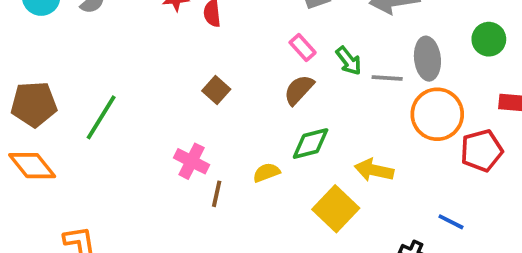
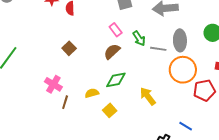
yellow arrow: (374, 170) -> (148, 96), turned 36
yellow square: (336, 209) -> (110, 110), moved, size x0.6

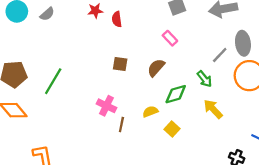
green arrow: (139, 38) -> (205, 79), moved
brown square: (69, 48) -> (120, 64), turned -32
gray line: (158, 49) -> (220, 55), turned -49
brown semicircle: (112, 51) -> (156, 68), moved

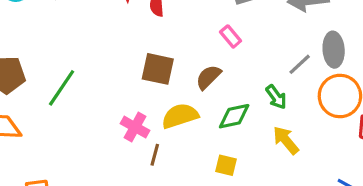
brown square: (120, 64) -> (158, 69), size x1.5
yellow semicircle: (150, 112) -> (180, 116), moved, size x1.6
yellow square: (172, 129) -> (226, 165), turned -32

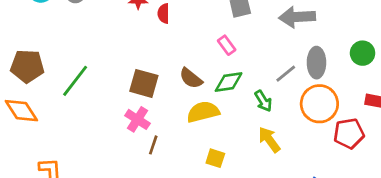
brown square: (158, 69) -> (144, 83), moved
brown semicircle: (208, 77) -> (191, 78), moved, turned -100
yellow semicircle: (180, 116) -> (203, 112), moved
green diamond: (234, 116) -> (229, 82), moved

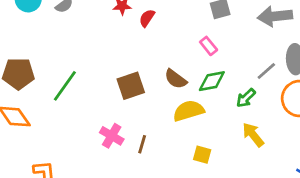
red semicircle: (164, 14) -> (147, 18), turned 36
brown square: (144, 83) -> (131, 86), turned -32
green arrow: (263, 101) -> (246, 98), turned 80
pink cross: (137, 119) -> (112, 136), moved

